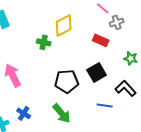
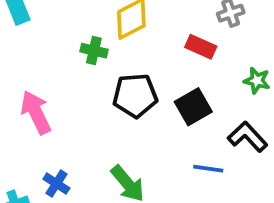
black pentagon: (67, 81) -> (135, 96), moved

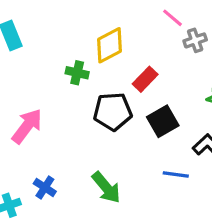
red rectangle: (201, 47) -> (145, 79), moved, turned -70
pink arrow: (36, 112) -> (27, 126), turned 63

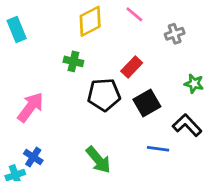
pink line: (173, 18) -> (134, 14), moved
yellow diamond: (109, 45) -> (90, 21), moved
blue cross: (45, 187) -> (33, 157), moved

